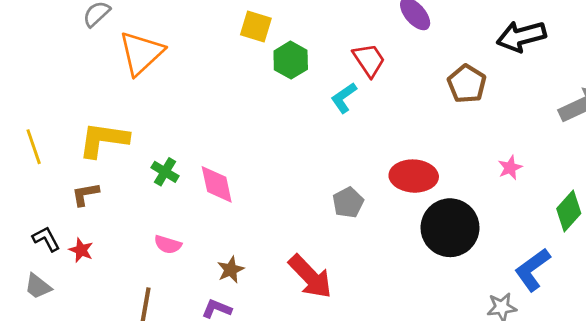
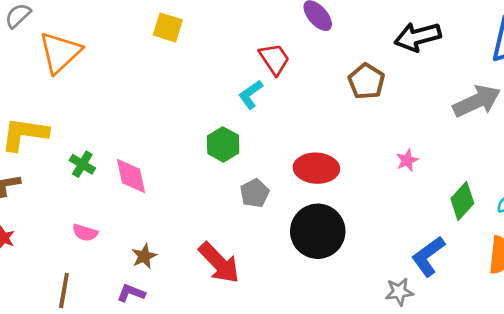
green hexagon: (291, 60) -> (223, 144), moved
black circle: (450, 228) -> (318, 231), moved

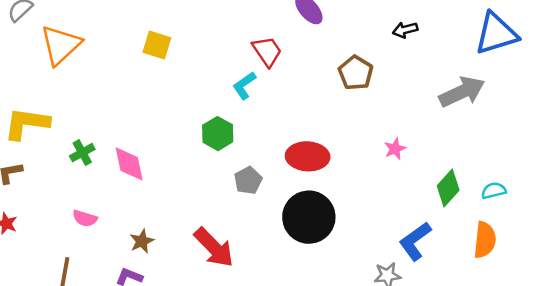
yellow square: (168, 27) -> (157, 45), moved
black arrow: (418, 37) -> (405, 30), size x0.6
green cross: (82, 164) -> (82, 153), turned 30

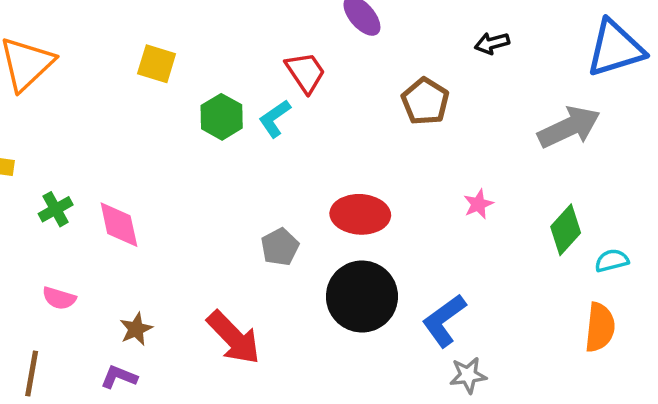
green hexagon: (218, 134) -> (222, 117), moved
green diamond: (448, 188) -> (566, 230), moved
blue L-shape: (415, 241) -> (444, 320), moved

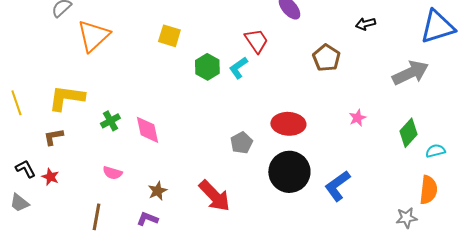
gray star: (468, 375) -> (406, 218), moved

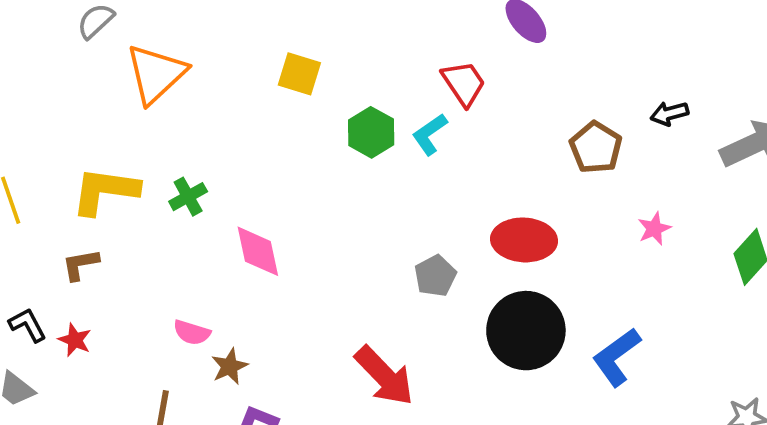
black arrow: (365, 24) -> (669, 113), moved
brown pentagon: (326, 58) -> (596, 147), moved
green cross: (110, 121) -> (188, 197), moved
brown star: (157, 191) -> (230, 366), moved

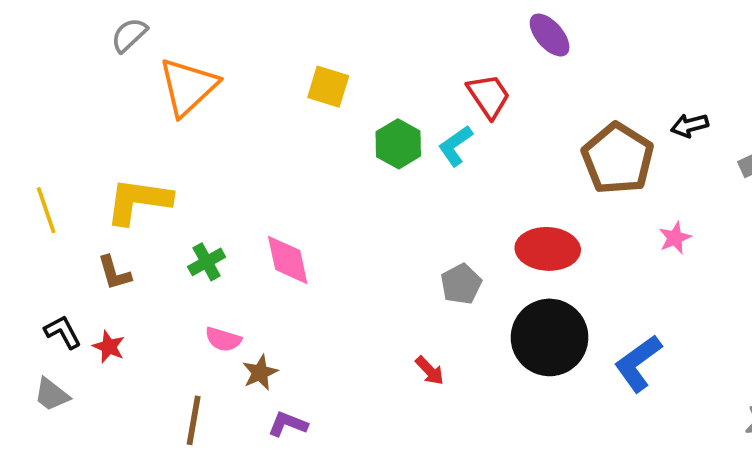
brown pentagon: (596, 147) -> (618, 159), size x1.4
green cross: (188, 197) -> (207, 262), moved
brown L-shape: (80, 264) -> (114, 273), turned -96
red arrow: (384, 376) -> (430, 371), moved, size x0.5

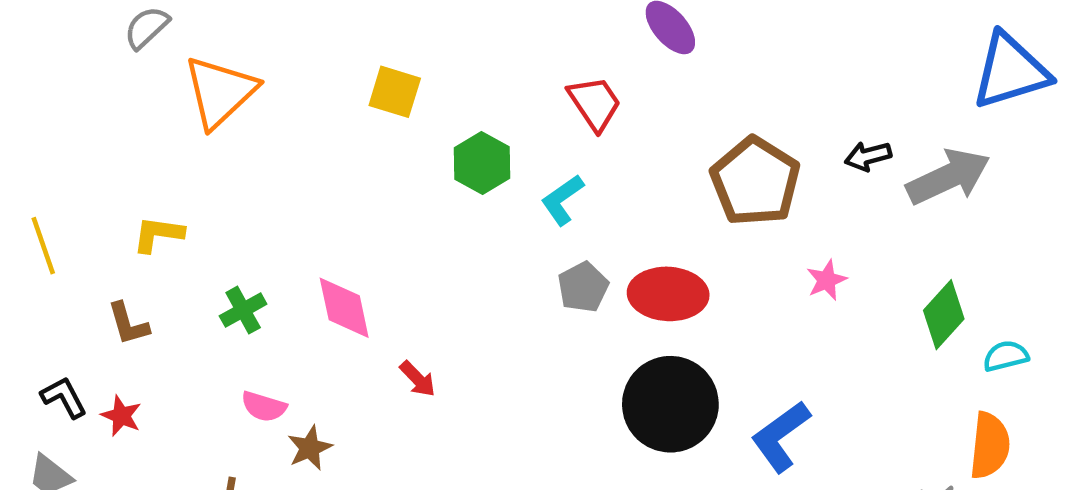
black arrow: (690, 125) -> (868, 156), moved
cyan L-shape: (455, 146) -> (562, 200), moved
yellow L-shape: (138, 201) -> (158, 234), size x0.6
gray pentagon: (461, 284) -> (583, 287), moved
red arrow: (430, 371) -> (418, 379), moved

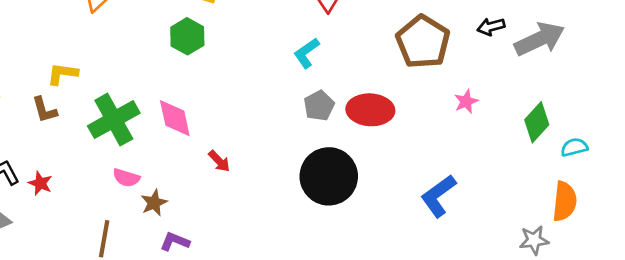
green hexagon: (482, 163) -> (187, 36), moved
green cross: (243, 310) -> (114, 120), size x1.8
brown L-shape: (128, 324) -> (44, 110), moved
black circle: (670, 404) -> (329, 176), moved

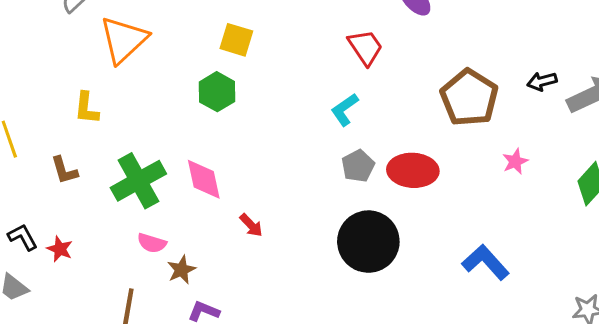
yellow L-shape: (62, 74) -> (86, 108), moved, turned -92
blue L-shape: (438, 196) -> (486, 262), turned 84

